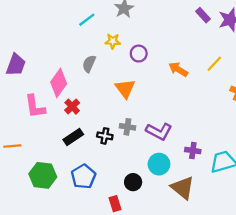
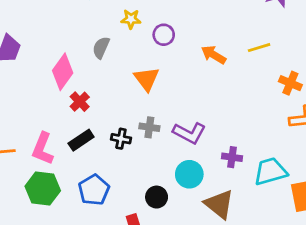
yellow line: (214, 64) -> (259, 48), turned 30
pink L-shape: (35, 107) -> (43, 149), moved, turned 30

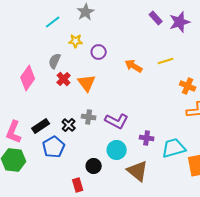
red cross: (80, 102) -> (64, 79), moved
black cross: (121, 139) -> (69, 125), turned 32
blue pentagon: (94, 190) -> (54, 147), moved

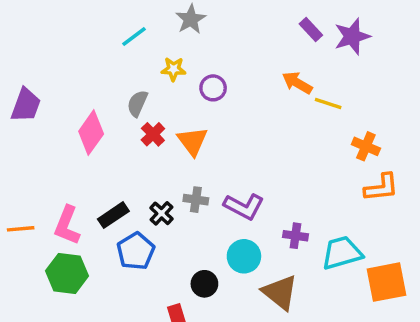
yellow line: (166, 61) -> (328, 103), turned 35
orange arrow: (134, 66) -> (297, 83), moved

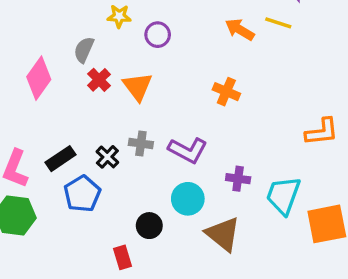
yellow line: (328, 103) -> (278, 23), moved
orange cross: (366, 146) -> (226, 92), moved
cyan trapezoid: (342, 253) -> (283, 195), turned -54

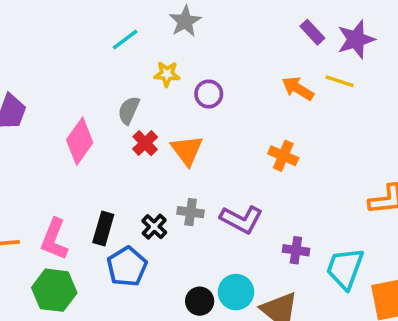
black rectangle: (60, 159) -> (103, 228), turned -40
cyan circle: (188, 199) -> (236, 292), moved

